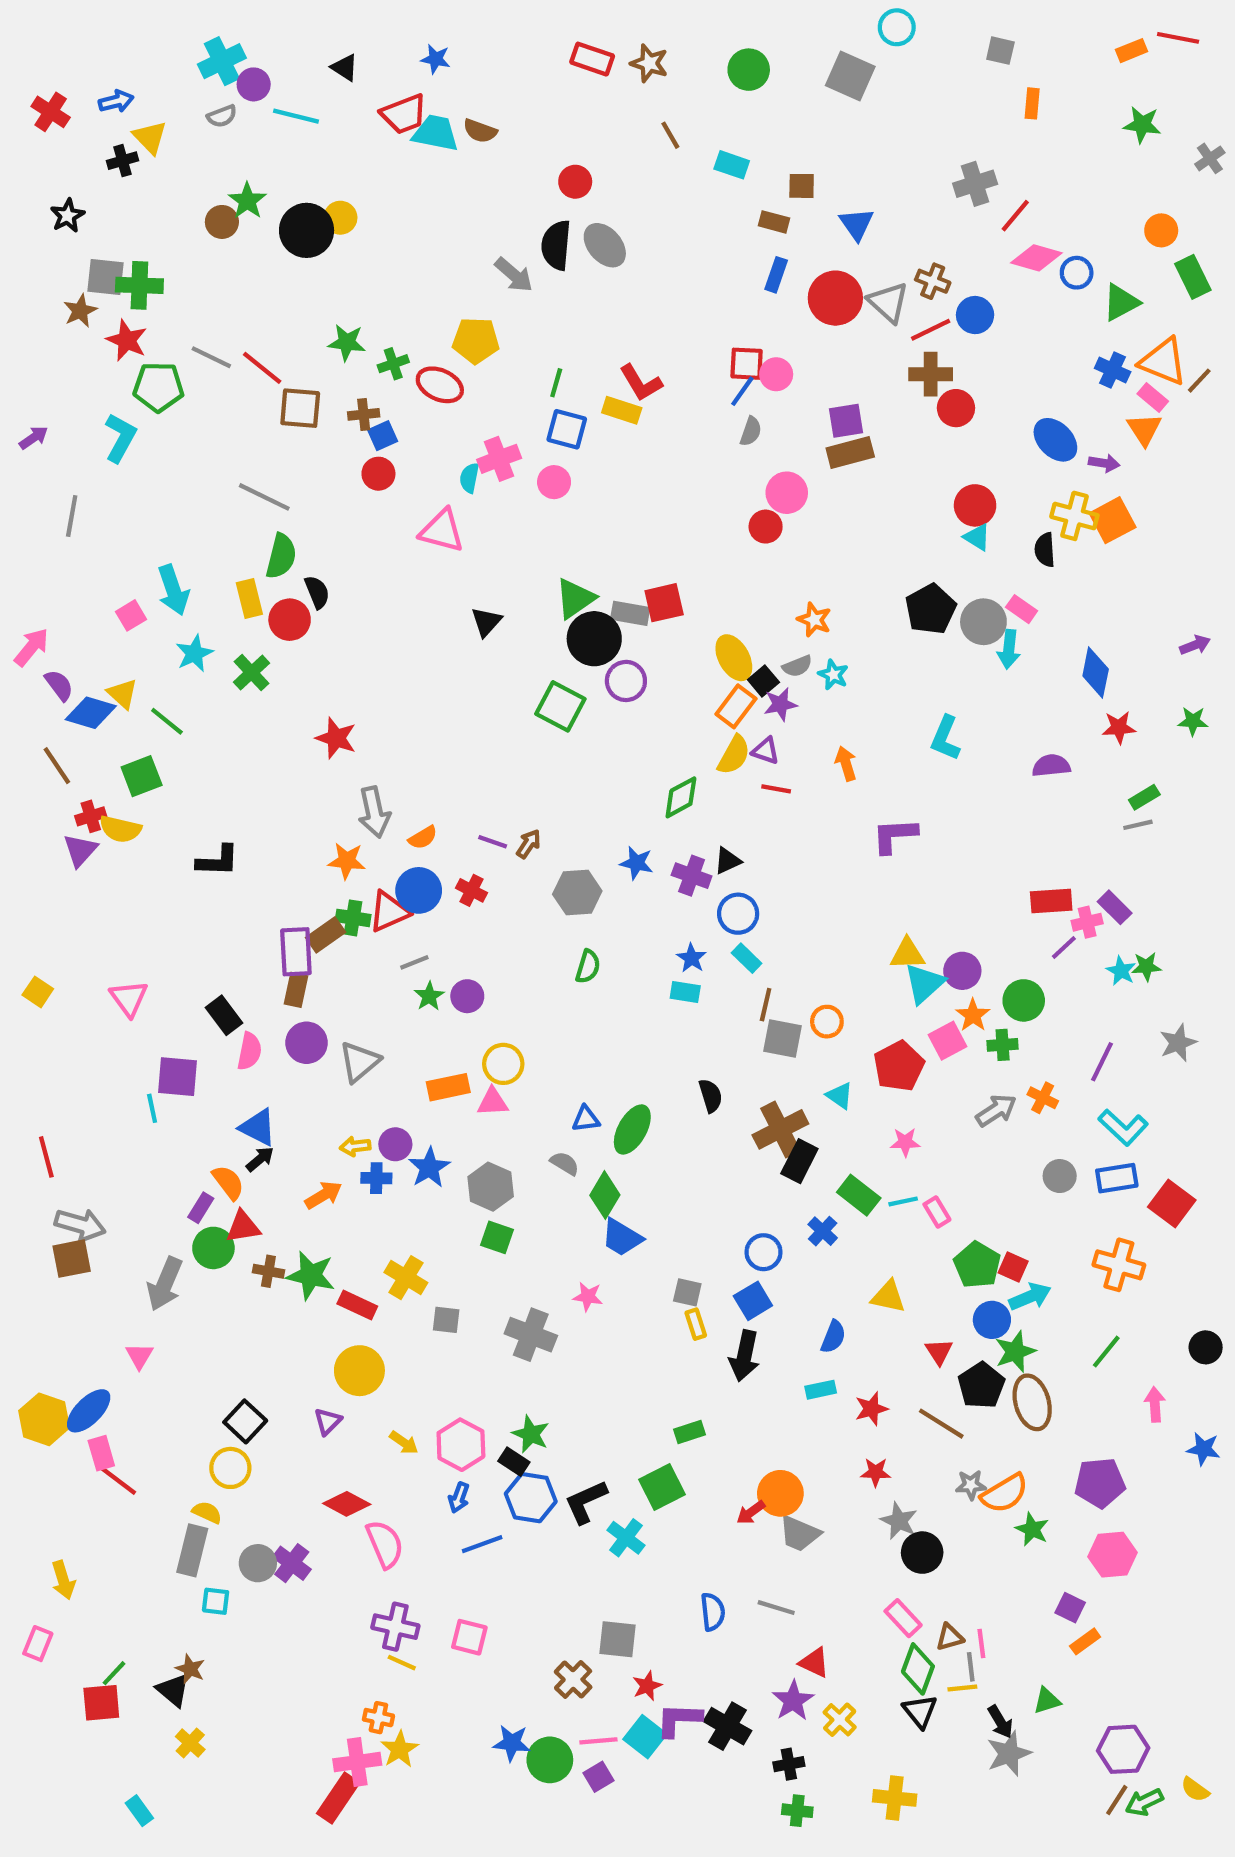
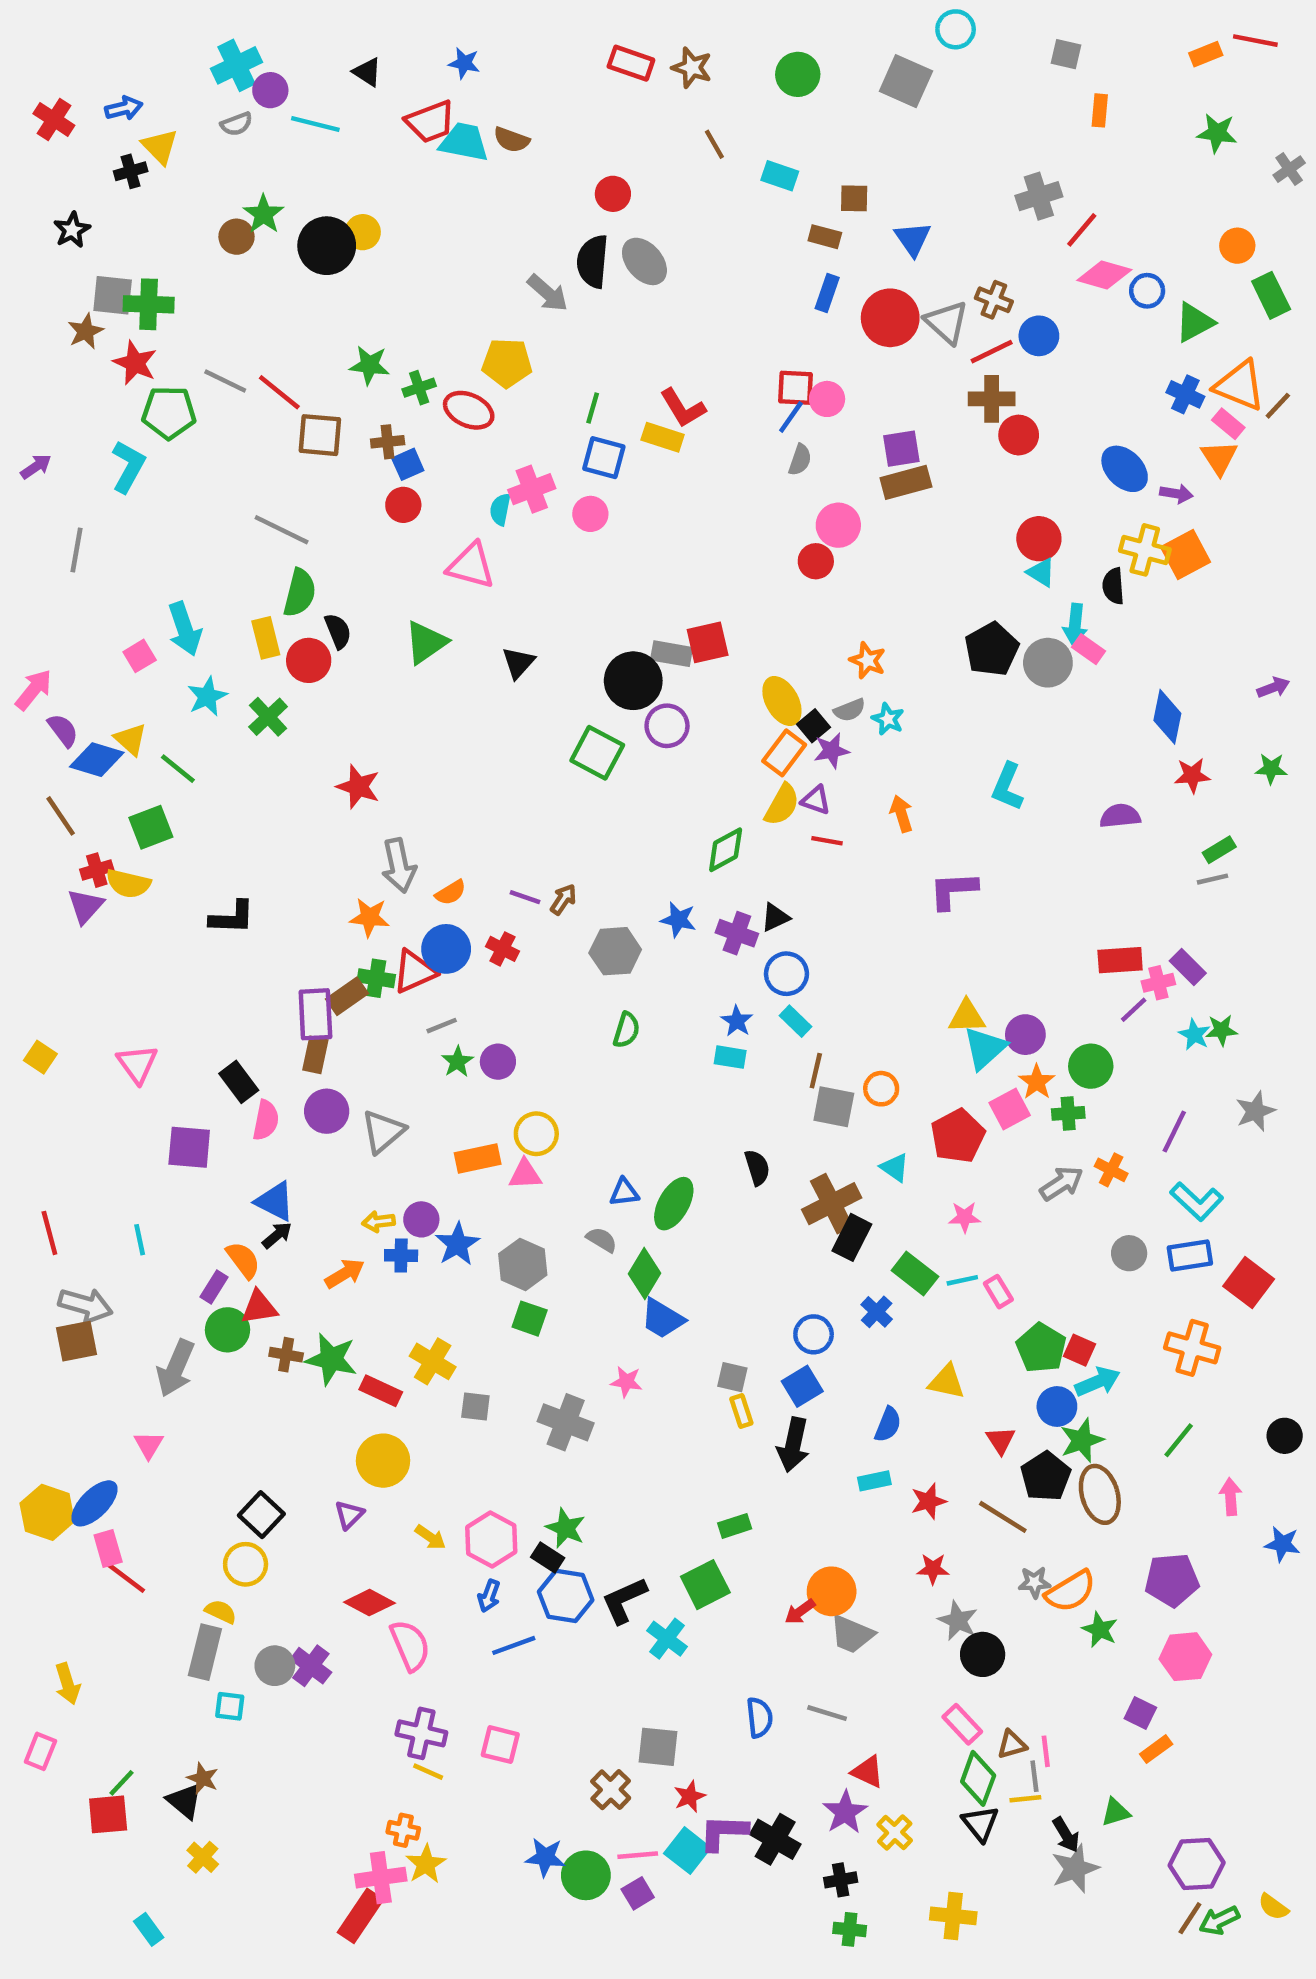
green triangle: (575, 598) -> (426, 642), moved
cyan arrow: (1009, 649) -> (1075, 624), moved
cyan line: (152, 1108) -> (140, 1240), moved

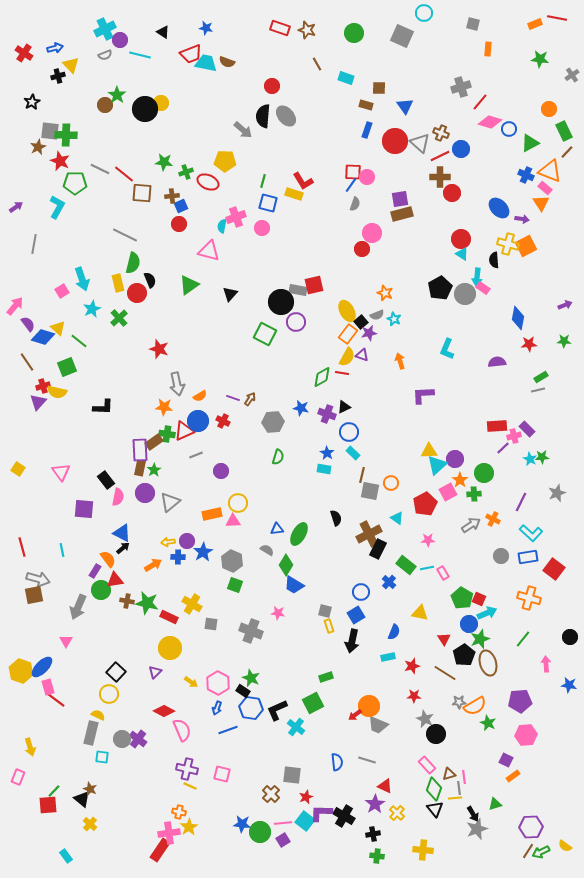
brown line: (1278, 406) -> (567, 152), moved
red line: (827, 841) -> (342, 373), moved
green star: (457, 1062) -> (154, 470), moved

